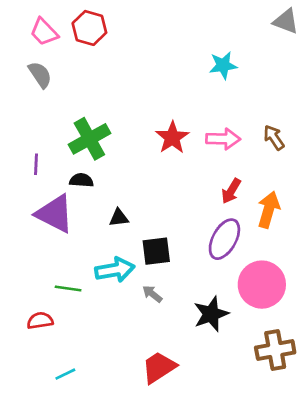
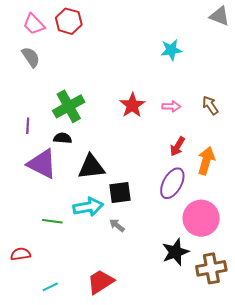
pink arrow: (223, 139) -> (171, 106), size x0.7
black triangle: (119, 218) -> (91, 167), size x1.8
black star: (211, 314) -> (175, 252), moved
red semicircle: (40, 321) -> (21, 254), moved
red trapezoid: (159, 367) -> (101, 282), moved

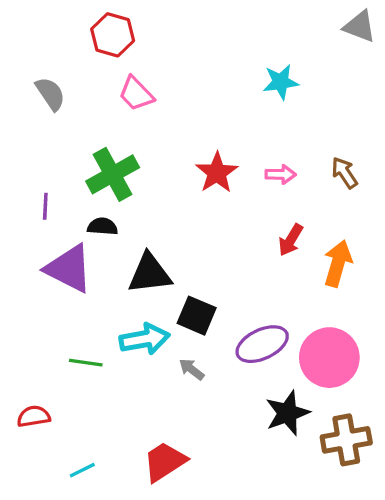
pink trapezoid: (34, 24) -> (136, 94), moved
purple ellipse: (172, 183) -> (262, 344), moved, turned 36
black square: (120, 193) -> (197, 316), turned 30

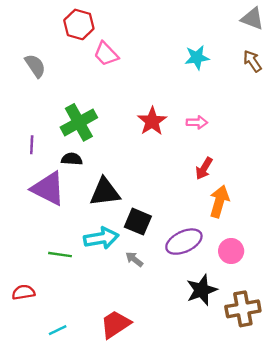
pink trapezoid: (136, 94) -> (106, 54), moved
brown arrow: (344, 173) -> (252, 61), moved
orange arrow: (338, 263) -> (219, 201), moved
pink circle: (329, 358) -> (231, 251), size x0.6

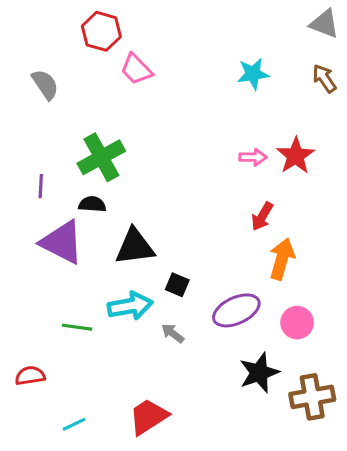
red star: (152, 121) -> (296, 156), moved
black square: (138, 222) -> (177, 285), size x0.7

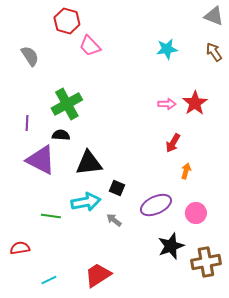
orange arrow: (282, 259) -> (186, 171), size x0.6

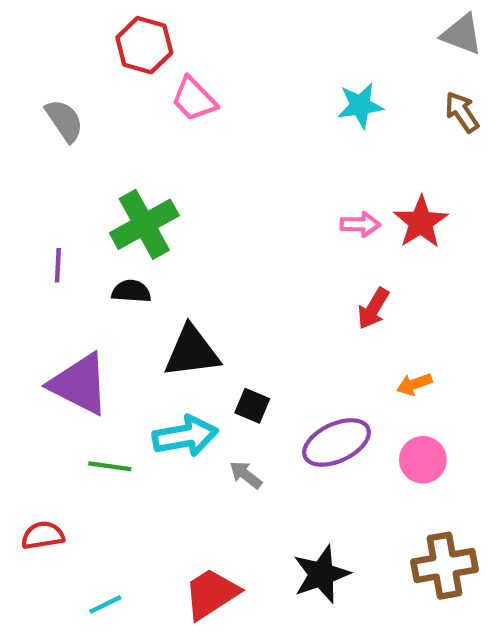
purple triangle: (41, 160) -> (79, 384), moved
orange arrow: (186, 171) -> (414, 384), moved, turned -126
black star: (171, 246) -> (321, 574), moved

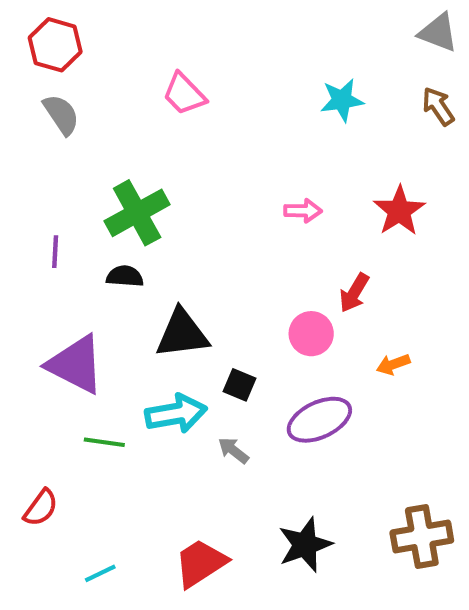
red hexagon: (144, 45) -> (55, 45), moved
pink arrow: (360, 224) -> (303, 211), moved
pink circle: (423, 460) -> (311, 334), moved
red semicircle: (43, 535) -> (41, 508), turned 135

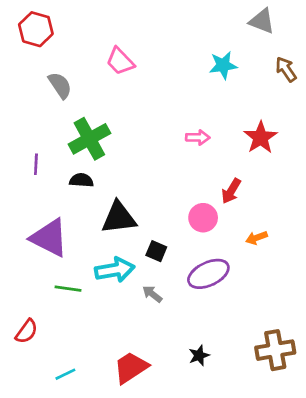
gray triangle: (438, 33) -> (262, 21), moved
gray semicircle: (61, 114) -> (60, 85), moved
black star: (305, 545) -> (199, 355), size x0.6

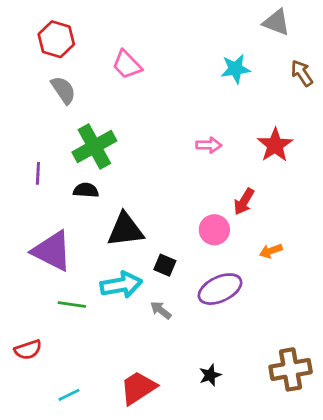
red hexagon: (36, 29) -> (56, 39), moved
red semicircle: (27, 331) -> (28, 350), turned 35

